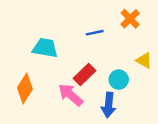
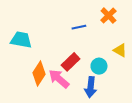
cyan trapezoid: (45, 48) -> (21, 40), moved
orange diamond: (25, 88) -> (39, 73), moved

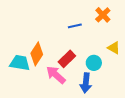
cyan trapezoid: (21, 40) -> (20, 63), moved
orange diamond: (39, 73) -> (37, 54), moved

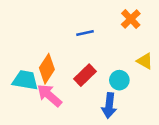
blue line: (75, 26) -> (85, 33), moved
pink arrow: (56, 75) -> (49, 95), moved

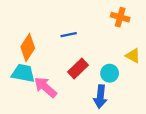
orange cross: (131, 19) -> (120, 17), turned -30
blue line: (85, 33) -> (69, 35), moved
orange diamond: (47, 69) -> (28, 47), moved

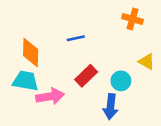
orange diamond: (28, 47) -> (31, 53), turned -32
pink arrow: (45, 87) -> (50, 96), turned 130

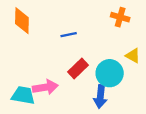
orange diamond: (31, 53) -> (22, 21), moved
cyan trapezoid: (25, 81) -> (23, 95), moved
cyan circle: (121, 81) -> (110, 73), size x1.5

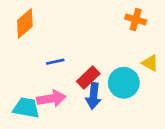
orange diamond: (22, 21) -> (25, 23), turned 48
blue line: (69, 35) -> (55, 62), moved
blue arrow: (100, 97) -> (93, 96), moved

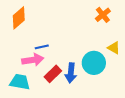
orange cross: (136, 20) -> (103, 15), turned 35
red rectangle: (88, 77) -> (53, 74), moved
pink arrow: (51, 99) -> (33, 60), moved

